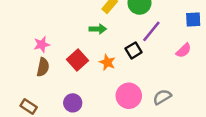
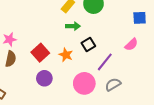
green arrow: (98, 29) -> (73, 26), moved
purple line: (151, 31) -> (105, 62), moved
purple circle: (73, 103) -> (44, 78), moved

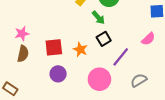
green arrow: (73, 26) -> (98, 18), moved, turned 48
red square: (40, 53) -> (54, 47), turned 36
gray semicircle: (113, 84) -> (139, 80), moved

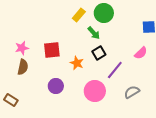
red square: (54, 47) -> (52, 50), moved

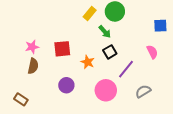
pink semicircle: (141, 53) -> (152, 52), turned -72

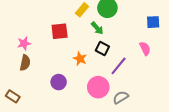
red square: (62, 49) -> (60, 31), moved
black square: (110, 52) -> (102, 49), turned -32
gray semicircle: (143, 91) -> (121, 97), moved

